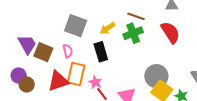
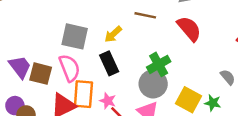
green cross: (133, 33) -> (159, 64), moved
pink semicircle: (68, 51) -> (69, 68), size x1.6
gray circle: (156, 76) -> (153, 84), moved

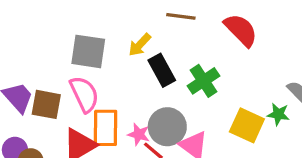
black rectangle: (109, 63) -> (162, 70), moved
gray circle: (153, 84) -> (167, 127), moved
green star: (213, 103) -> (278, 114), moved

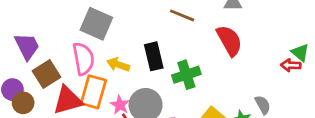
yellow arrow: (140, 45) -> (118, 65), moved, turned 50
brown square: (46, 104) -> (47, 74), moved, turned 32

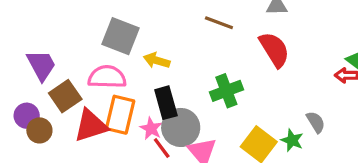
black rectangle: (154, 56) -> (166, 103), moved
pink semicircle: (83, 59) -> (107, 77), turned -76
yellow arrow: (118, 65) -> (157, 60), moved

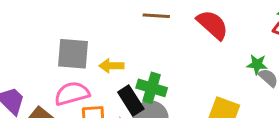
green cross: (226, 91) -> (152, 88), moved, turned -36
green star: (292, 140) -> (257, 64), moved

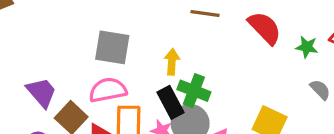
green star: (257, 64) -> (307, 47), moved
yellow arrow: (111, 66) -> (172, 62), moved, turned 90

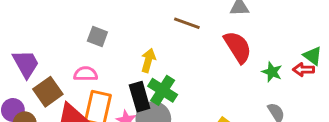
gray square: (112, 47) -> (97, 37), size x0.6
pink semicircle: (108, 90) -> (86, 74), size x0.7

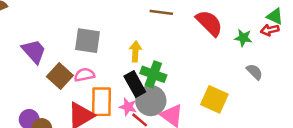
gray square: (97, 37) -> (87, 41), size x1.5
purple trapezoid: (26, 64) -> (34, 51), moved
brown square: (48, 92) -> (60, 76), moved

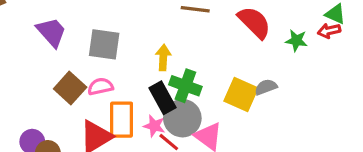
purple trapezoid: (34, 51) -> (51, 32), moved
gray semicircle: (255, 72) -> (266, 87), moved, turned -66
yellow square: (214, 99) -> (241, 94), moved

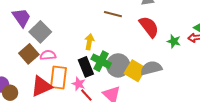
gray square: (104, 44) -> (40, 32), moved, turned 30
gray semicircle: (266, 87) -> (151, 68), size x1.5
gray circle: (182, 118) -> (118, 65), moved

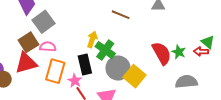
red semicircle: (149, 27) -> (162, 53), moved
green cross: (101, 61) -> (105, 50), moved
gray semicircle: (151, 68) -> (186, 82), moved
red triangle: (41, 86) -> (26, 63), moved

